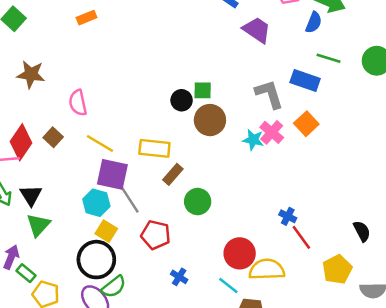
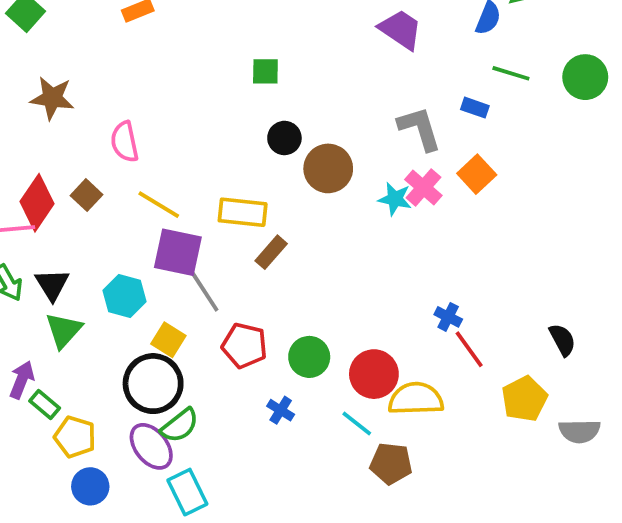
blue rectangle: (305, 80) -> (475, 108), size x0.6
green square: (203, 90) -> (265, 71), moved
green circle: (198, 202) -> (309, 357), moved
cyan hexagon: (96, 203) -> (125, 296), moved

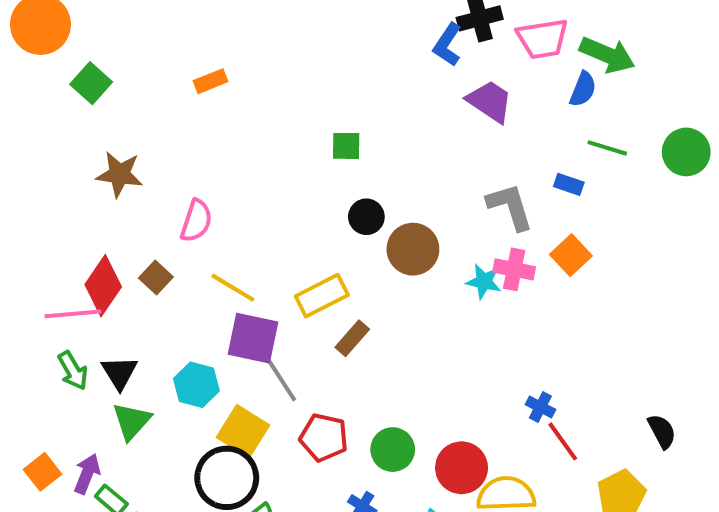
pink semicircle: (125, 142) -> (196, 221), turned -150
pink cross: (423, 187) -> (514, 269), turned -30
yellow rectangle: (243, 212) -> (322, 296), turned -33
yellow square: (168, 340) -> (243, 431), size x1.4

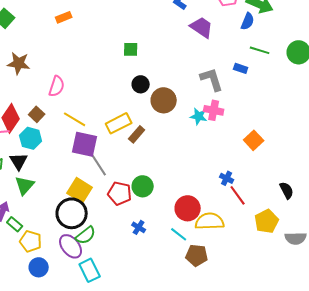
orange square: (571, 255) -> (254, 140), moved
brown rectangle: (352, 338) -> (137, 134), moved
cyan hexagon: (196, 385) -> (31, 138), moved
green circle: (393, 450) -> (143, 186), moved

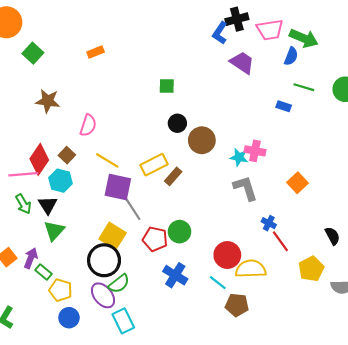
gray L-shape: (212, 79) -> (245, 188), moved
blue cross: (139, 227) -> (175, 275), size x1.6

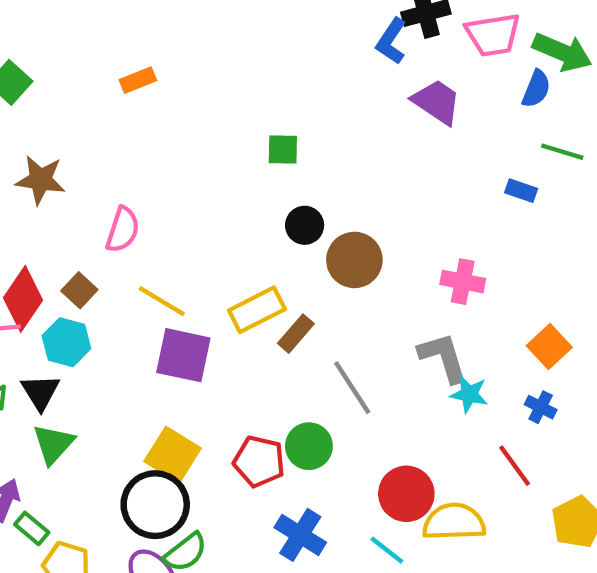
cyan star: (239, 157) -> (469, 394), moved
gray line: (132, 207) -> (352, 388), moved
blue cross: (269, 223) -> (541, 407), moved

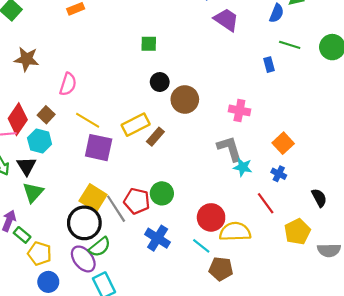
blue rectangle: (521, 191) -> (269, 65), turned 56
gray line: (352, 388) -> (116, 209), moved

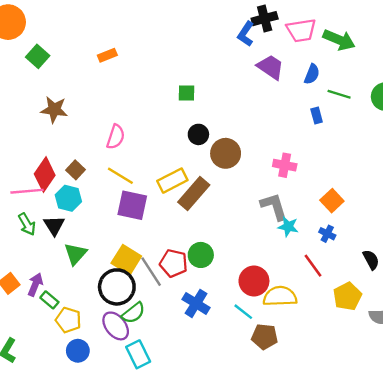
blue semicircle: (277, 13) -> (312, 74), moved
pink semicircle: (68, 84) -> (116, 137), moved
brown rectangle: (155, 137) -> (194, 194), size x1.6
green triangle: (33, 192) -> (75, 254), moved

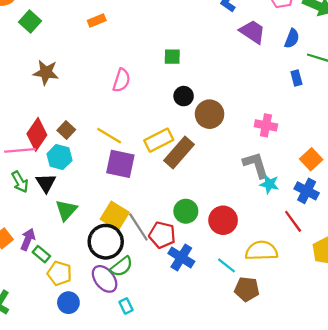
pink semicircle: (116, 137) -> (122, 80), moved
blue cross: (327, 234) -> (307, 191), size x1.5
red pentagon: (174, 263) -> (162, 235), moved
red circle: (254, 281) -> (223, 220), moved
cyan rectangle: (138, 354) -> (126, 306), size x0.6

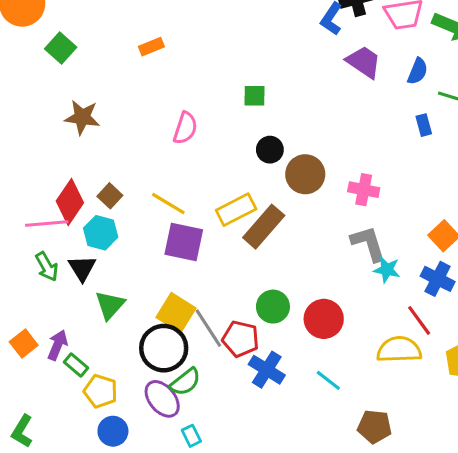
pink cross: (266, 125) -> (364, 190), moved
yellow semicircle: (261, 251) -> (399, 350), moved
brown pentagon: (247, 289) -> (374, 427), moved

